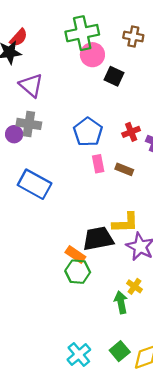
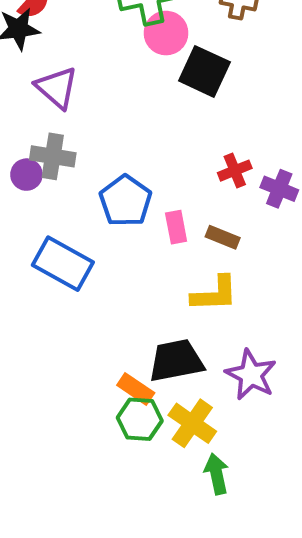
black square: (114, 76) -> (204, 71), size x1.4
blue pentagon: (88, 132) -> (126, 201), moved
yellow L-shape: (125, 223) -> (215, 294), moved
yellow cross: (134, 286) -> (192, 423), moved, size x1.6

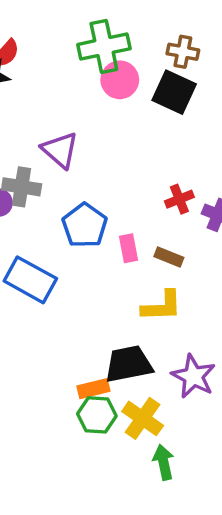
black square: (204, 71) -> (174, 92), moved
purple triangle: (57, 88) -> (60, 150), moved
orange rectangle: (136, 389) -> (93, 389), turned -48

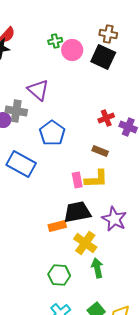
green cross: (104, 47) -> (55, 41), moved, size x0.5
pink rectangle: (129, 248) -> (77, 180), moved
green hexagon: (97, 415) -> (59, 275), moved

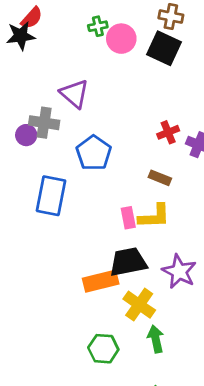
blue rectangle: (21, 164) -> (51, 196), turned 72
orange rectangle: (57, 226) -> (101, 281), size x1.4

